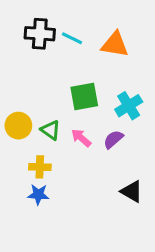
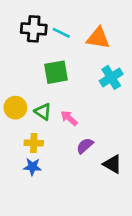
green square: (84, 96) -> (56, 72), moved
cyan cross: (129, 106) -> (111, 77), moved
purple semicircle: (113, 139) -> (85, 146), moved

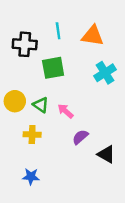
black cross: (34, 29) -> (25, 44), moved
cyan line: (61, 33) -> (58, 31), turned 56
blue star: (32, 167) -> (31, 177), moved

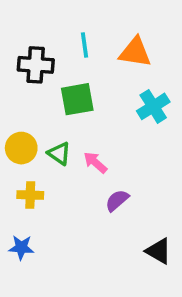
yellow cross: (32, 135) -> (30, 195), moved
black triangle: (106, 154) -> (159, 251), moved
blue star: (31, 177) -> (21, 247), moved

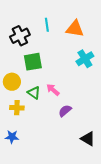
black cross: (36, 65) -> (20, 36), turned -30
green square: (77, 99) -> (33, 62), moved
green triangle: (59, 153) -> (34, 93), moved

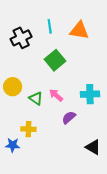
cyan cross: (85, 59) -> (90, 94), moved, turned 30
green square: (33, 62) -> (55, 60), moved, turned -30
yellow cross: (17, 108) -> (28, 129), moved

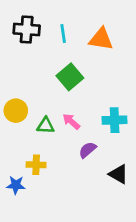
black cross: (21, 38) -> (27, 29), moved, turned 30
green triangle: (36, 98) -> (46, 126), turned -32
black triangle: (93, 147) -> (119, 174), moved

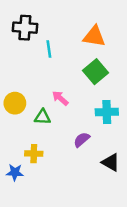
cyan line: (63, 34) -> (49, 49), moved
green square: (70, 77) -> (95, 72), moved
pink arrow: (71, 121) -> (60, 98), moved

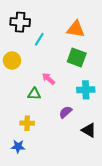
cyan line: (49, 49) -> (39, 39), turned 40
green square: (95, 72) -> (77, 57), turned -30
yellow circle: (15, 103) -> (12, 60), moved
blue star: (15, 172) -> (18, 146), moved

